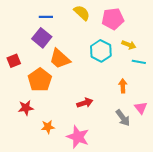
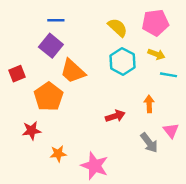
yellow semicircle: (82, 13) -> (118, 28), moved
pink pentagon: (113, 19) -> (155, 23), moved
red arrow: (85, 103) -> (115, 116), moved

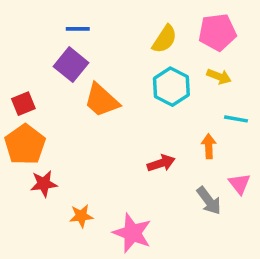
yellow semicircle: (118, 28) -> (165, 39), turned 80
cyan line: (169, 75) -> (236, 119), moved
orange pentagon: (49, 97) -> (25, 145), moved

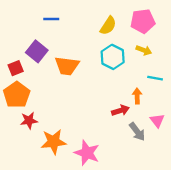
purple square: (71, 65) -> (37, 51), moved
orange trapezoid: (102, 100) -> (67, 66), turned -35
red arrow: (161, 163) -> (120, 110), moved
orange star: (81, 216) -> (53, 142), size x1.6

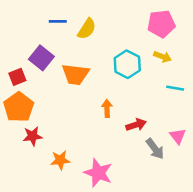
yellow semicircle: (108, 26) -> (87, 29), moved
orange arrow: (137, 96) -> (107, 108), moved
orange star: (53, 142) -> (60, 160), size x0.7

